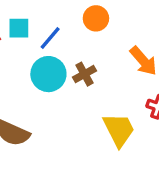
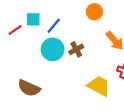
orange circle: (96, 18) -> (94, 12), moved
yellow trapezoid: (119, 130) -> (99, 86), turned -35

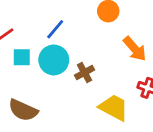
cyan square: (33, 19) -> (22, 57), moved
brown cross: (76, 49) -> (84, 73), moved

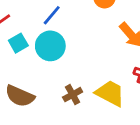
cyan square: (22, 57) -> (18, 43), turned -30
brown cross: (84, 73) -> (73, 95), moved

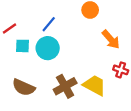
cyan square: (18, 43) -> (23, 46), turned 32
brown cross: (73, 95) -> (65, 86), size x1.5

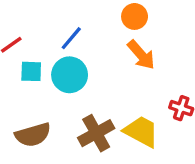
orange arrow: (111, 39) -> (141, 55), moved
brown semicircle: (24, 87) -> (33, 135), turned -40

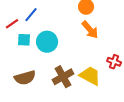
blue line: (71, 38) -> (31, 15), moved

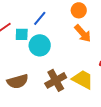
blue line: (31, 15) -> (40, 18), moved
cyan square: (24, 40) -> (22, 34), moved

